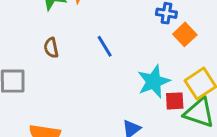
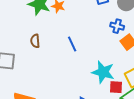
cyan star: (154, 81) -> (103, 72), turned 30

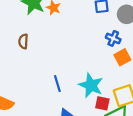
blue line: (72, 44) -> (57, 84), moved

